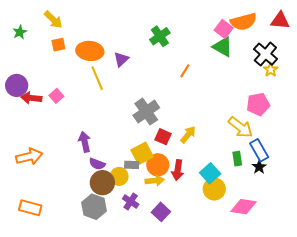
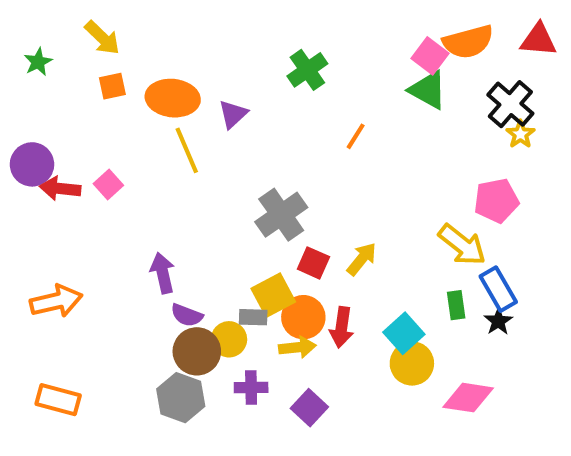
purple cross: (131, 201) -> (251, 388), turned -35

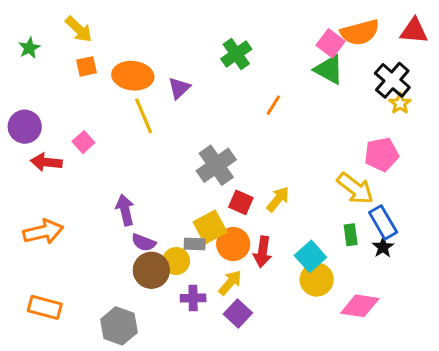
red arrow: (60, 189) -> (46, 162), moved
yellow arrow: (297, 347) -> (230, 283), moved, turned -44
gray hexagon: (181, 398) -> (119, 326), moved

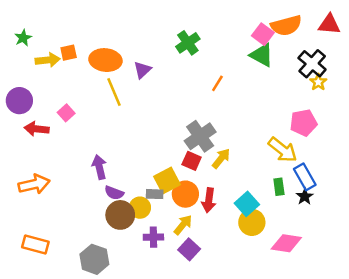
yellow arrow: (79, 29) -> (48, 60), moved, turned -50
gray cross: (216, 165) -> (200, 136), moved

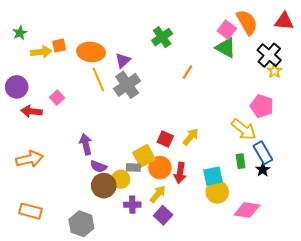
orange semicircle: (286, 26) -> (247, 22), turned -105
pink pentagon: (303, 123) -> (262, 106), turned 30
gray cross: (200, 136) -> (127, 85), moved
cyan square: (247, 204) -> (213, 176), turned 30

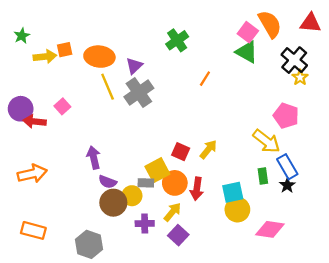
purple circle: (17, 87) -> (21, 109), moved

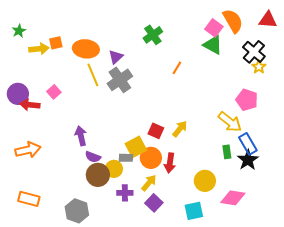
black star: (287, 185) -> (248, 160), size x1.5
cyan square: (233, 192) -> (194, 211), moved

